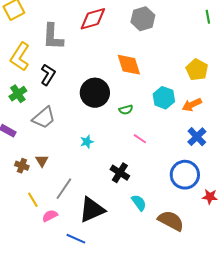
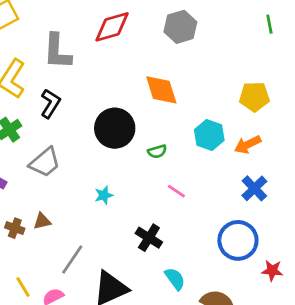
yellow pentagon: (197, 70) -> (254, 97), turned -30
brown triangle: (42, 161) -> (42, 221), turned 48
yellow line: (33, 200) -> (23, 287), moved

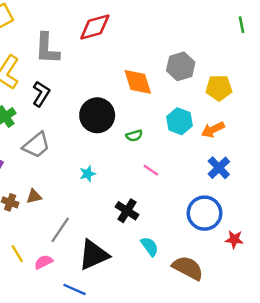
green line: (269, 24) -> (242, 25), moved
gray hexagon: (180, 27) -> (181, 66), moved

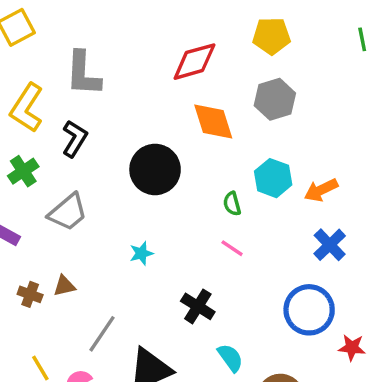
red diamond: (95, 27) -> (194, 62), moved
yellow pentagon: (219, 88) -> (271, 36), moved
green semicircle: (134, 136) -> (232, 204), moved, turned 91

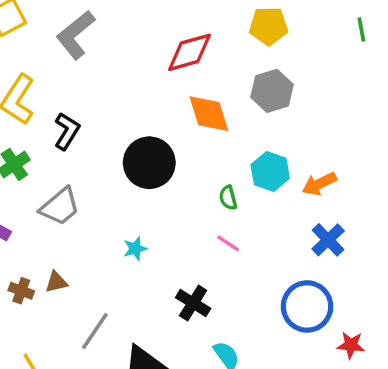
gray L-shape: (83, 74) -> (76, 35), moved, turned 48

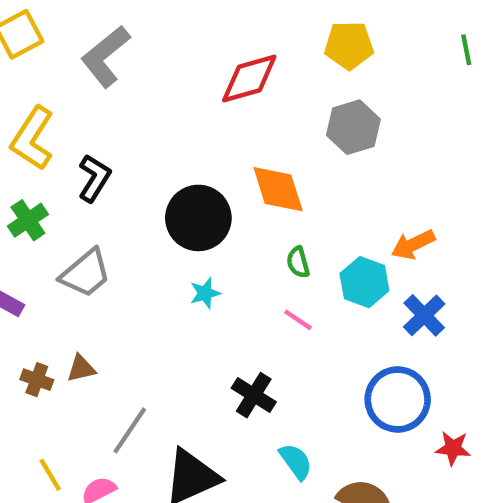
orange diamond: (209, 114) -> (278, 189), moved
cyan hexagon: (270, 171) -> (364, 282), moved
cyan star: (135, 249) -> (205, 293), moved

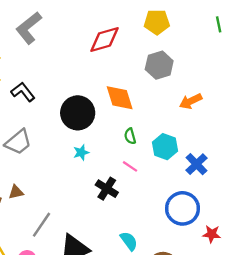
black L-shape: (94, 178) -> (23, 92), turned -70
orange arrow: (413, 245) -> (191, 101), moved
black cross: (254, 395) -> (107, 189), moved

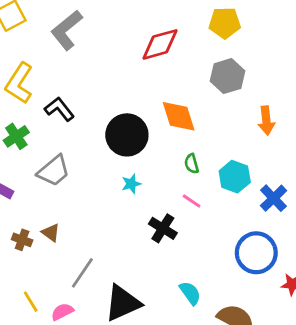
orange arrow: (191, 101) -> (266, 121), turned -70
brown triangle: (16, 192) -> (51, 233), turned 49

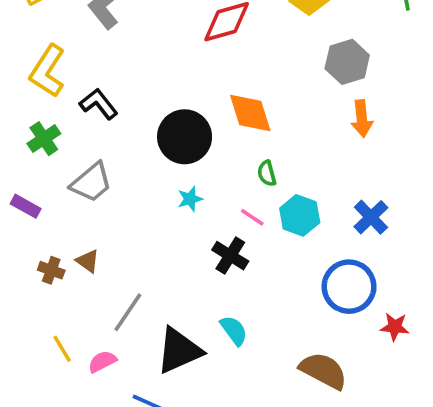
gray hexagon: (228, 76) -> (347, 62), moved
cyan hexagon: (235, 177) -> (300, 215), moved
pink line: (192, 201) -> (252, 217), moved
cyan semicircle: (190, 293) -> (234, 330), moved

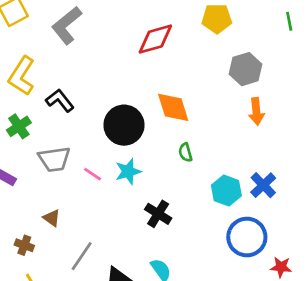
gray trapezoid: (91, 182) -> (54, 159), turned 32
cyan star: (190, 199) -> (128, 171), size x1.4
cyan hexagon: (300, 215) -> (226, 191), moved
pink line: (252, 217) -> (93, 174), moved
brown cross: (51, 270) -> (24, 245), moved

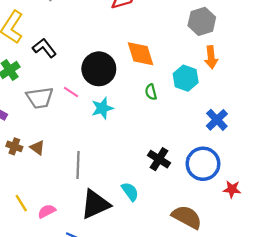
pink line: (93, 174) -> (71, 92), moved
cyan hexagon: (226, 191) -> (186, 78), moved
black cross: (158, 214) -> (159, 159), moved
brown cross: (24, 245) -> (14, 146), moved
gray line: (82, 256) -> (78, 165), moved, turned -32

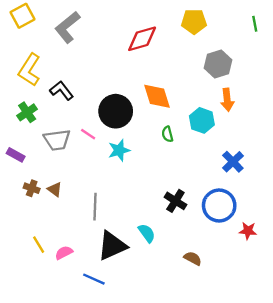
brown semicircle: (187, 217) -> (193, 258), moved, size x0.6

